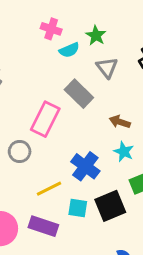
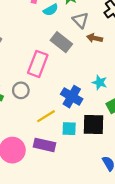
brown arrow: (120, 122) -> (95, 38), moved
black square: (110, 206) -> (94, 124), turned 30

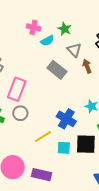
brown arrow: (95, 38) -> (87, 66), turned 56
pink rectangle: (38, 64) -> (17, 89), moved
purple rectangle: (45, 145) -> (41, 175), moved

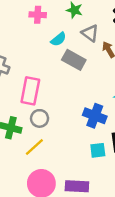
cyan semicircle: (47, 41) -> (58, 39), moved
yellow line: (43, 137) -> (34, 147), moved

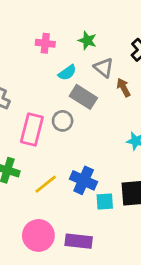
blue cross: (95, 116) -> (84, 180), moved
gray circle: (40, 118) -> (63, 121), moved
yellow line: (34, 147) -> (46, 184), moved

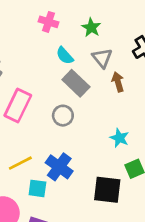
cyan semicircle: (67, 73) -> (65, 56), turned 72
gray circle: (63, 121) -> (63, 116), moved
cyan square: (105, 202) -> (37, 188), moved

